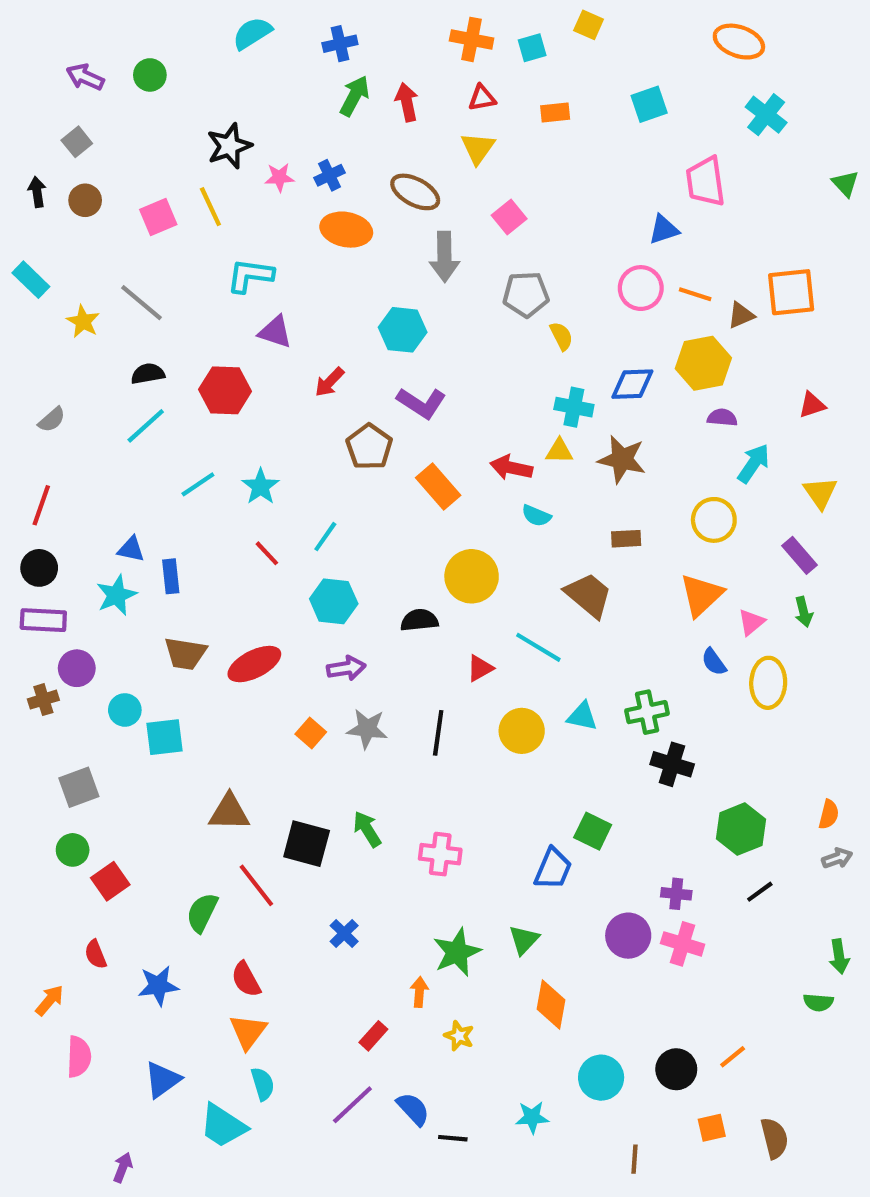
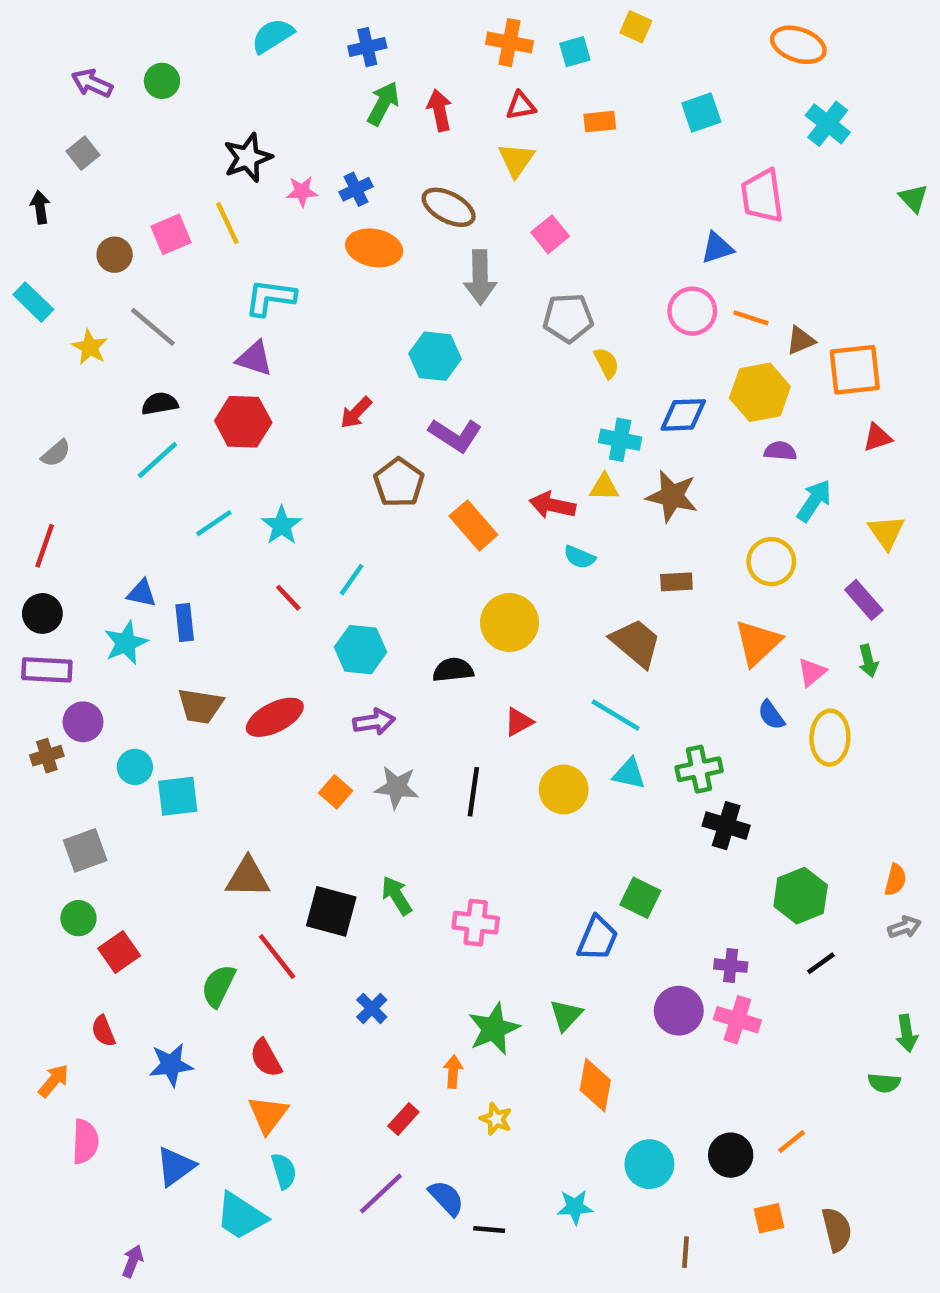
brown circle: (85, 200) -> (115, 255), moved
orange square: (791, 292) -> (855, 370), moved
purple triangle: (275, 332) -> (254, 358), moved
cyan line: (538, 647) -> (616, 715), moved

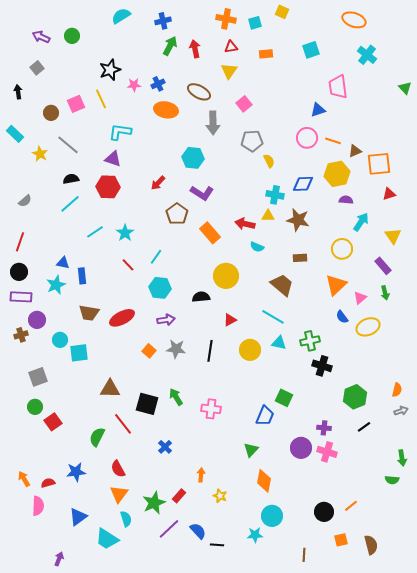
yellow ellipse: (830, 738) -> (368, 327), turned 65
green star: (494, 1029) -> (154, 503), moved
red semicircle: (103, 1031) -> (48, 483), moved, turned 96
orange arrow: (54, 1081) -> (24, 479), turned -70
cyan circle: (649, 1164) -> (272, 516), moved

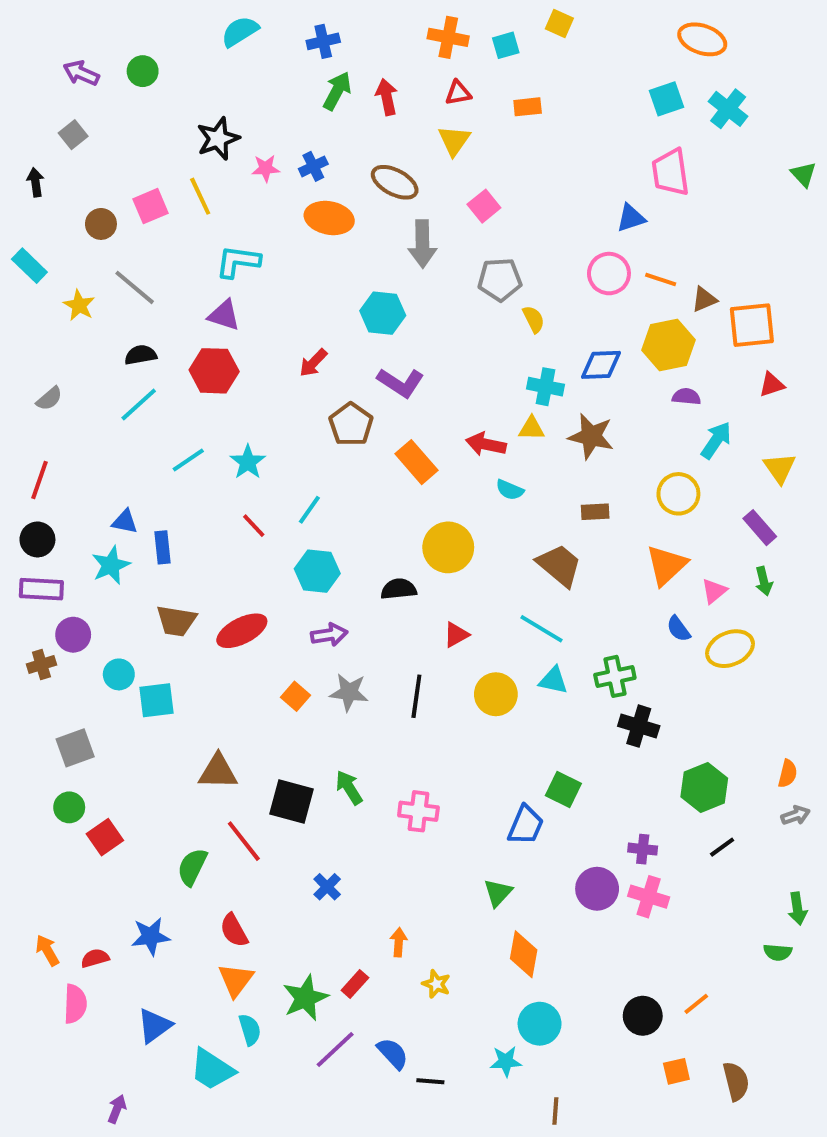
cyan square: (311, 50) -> (667, 99), moved
brown line: (304, 555) -> (555, 1111), moved

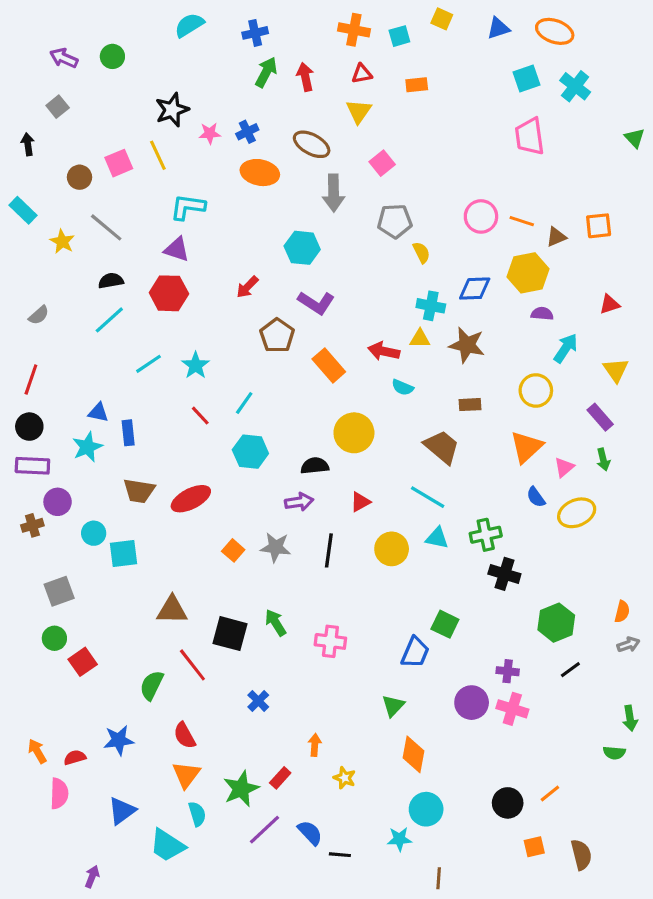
blue triangle: (631, 218) -> (498, 28), moved
orange square: (752, 325) -> (599, 226), moved, size x0.7
purple arrow: (329, 635) -> (299, 502), moved

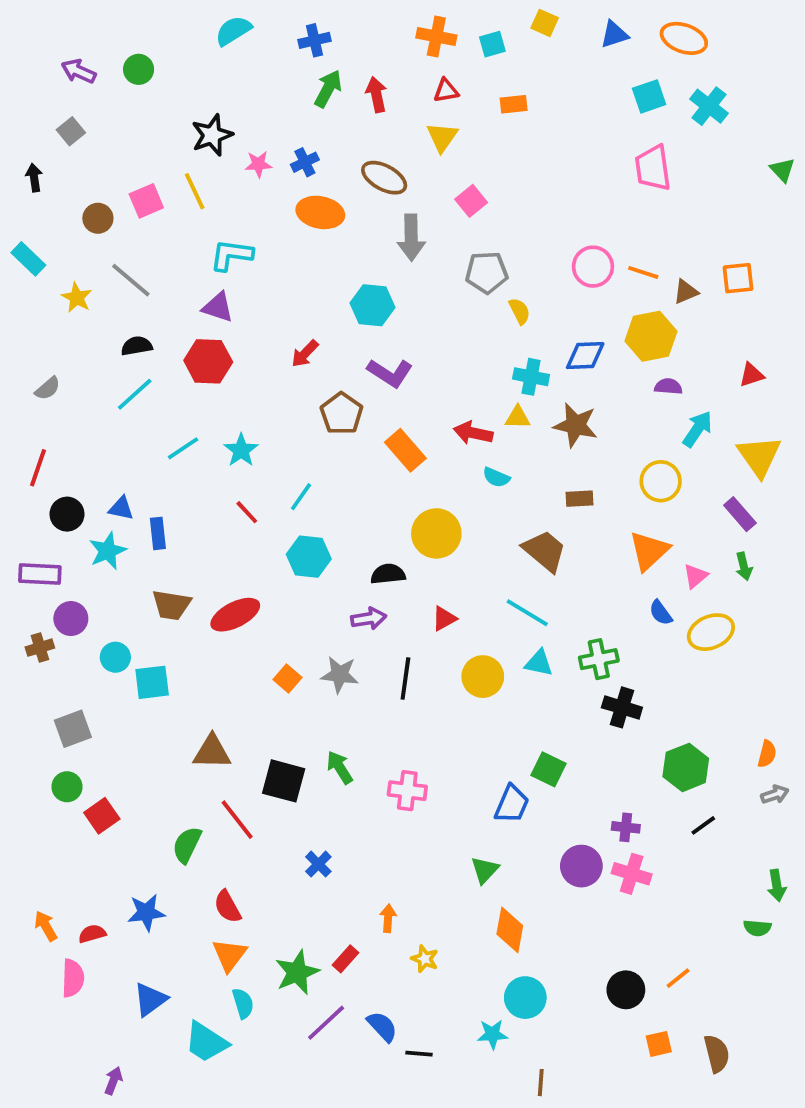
yellow triangle: (616, 370) -> (759, 456), size x1.4
black circle: (29, 427) -> (67, 514), moved

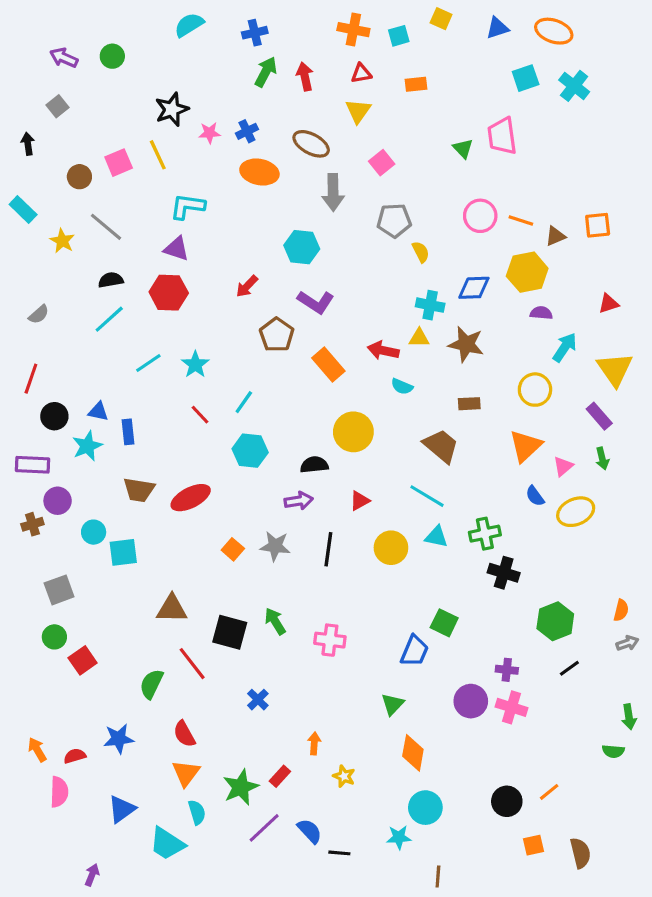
pink trapezoid: (653, 168) -> (502, 136), moved
green triangle: (782, 170) -> (463, 149), moved

